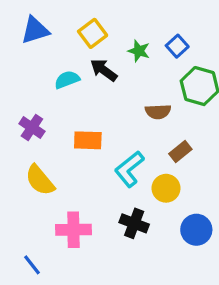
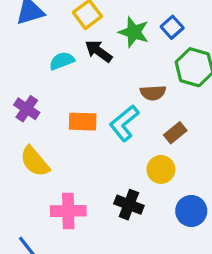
green star: (139, 51) -> (134, 32), size x1.4
cyan L-shape: (129, 169) -> (124, 123), moved

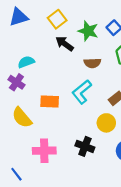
cyan semicircle: (62, 61) -> (26, 62), moved
brown semicircle: (153, 93) -> (92, 63), moved
orange rectangle: (83, 122) -> (50, 102), moved

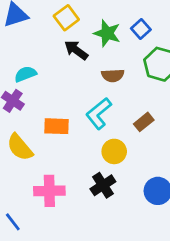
yellow circle: (106, 123) -> (114, 151), moved
black cross: (85, 146) -> (103, 185), turned 36

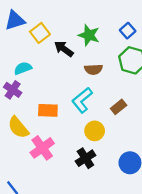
yellow square: (66, 18) -> (40, 33), moved
blue square: (141, 29) -> (128, 31), moved
pink cross: (49, 191) -> (42, 148), moved, turned -35

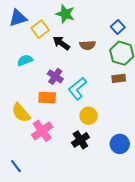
green star: (89, 35) -> (65, 14), moved
brown semicircle: (93, 69) -> (87, 45), moved
purple cross: (13, 90) -> (55, 76), moved
brown rectangle: (119, 107) -> (119, 78), moved, turned 32

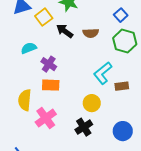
purple cross: (55, 76) -> (49, 64), moved
brown rectangle: (119, 78) -> (122, 86), moved
cyan L-shape: (77, 88) -> (103, 73), moved
yellow semicircle: (21, 113) -> (25, 100), turned 45

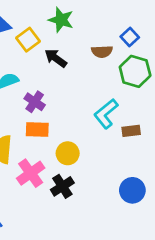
brown semicircle: (91, 33) -> (102, 52), moved
yellow circle: (92, 103) -> (68, 153), moved
black cross: (84, 127) -> (62, 186), moved

